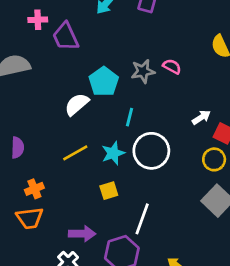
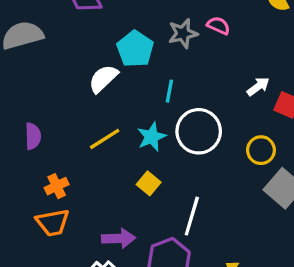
yellow circle: (214, 159) -> (261, 150), moved
yellow square: (109, 191) -> (149, 183), turned -30

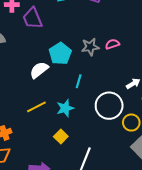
pink semicircle: (218, 26) -> (112, 44), turned -48
white circle: (199, 131) -> (109, 106), moved

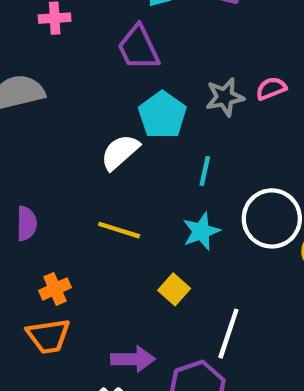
purple trapezoid: (33, 18) -> (138, 48), moved
yellow line: (36, 107) -> (119, 230), turned 48
cyan star: (65, 108) -> (201, 231), moved

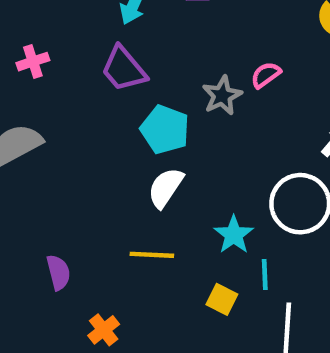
white semicircle: (120, 152) -> (166, 188), moved
cyan line: (205, 171) -> (265, 274), moved

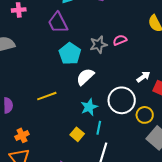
white semicircle: (166, 188) -> (85, 77), moved
yellow line: (152, 255) -> (47, 96), moved, turned -36

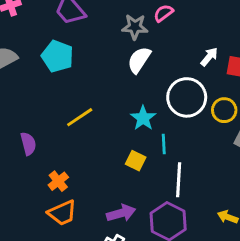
gray star: (98, 45) -> (135, 27), turned 30
cyan pentagon: (70, 54) -> (58, 56), moved
white semicircle: (85, 77) -> (139, 60), moved

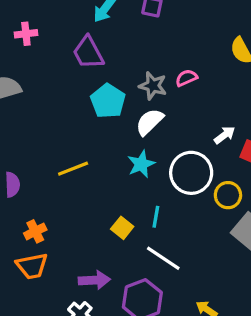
cyan pentagon: (58, 56) -> (108, 101), moved
cyan star: (143, 118) -> (141, 164), moved
white line: (179, 180) -> (163, 258), turned -72

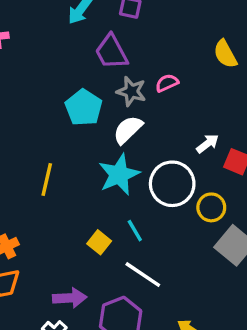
purple trapezoid: (88, 53) -> (111, 52), moved
cyan star: (141, 164) -> (119, 175), size x1.4
yellow line: (73, 169) -> (47, 180), turned -56
cyan line: (156, 217) -> (135, 231), turned -40

